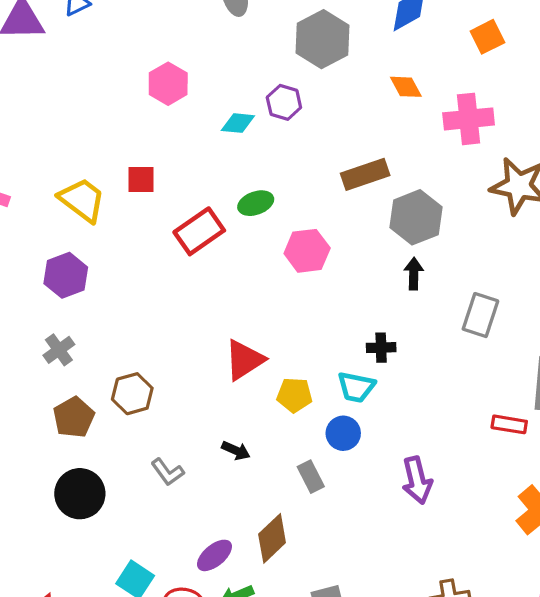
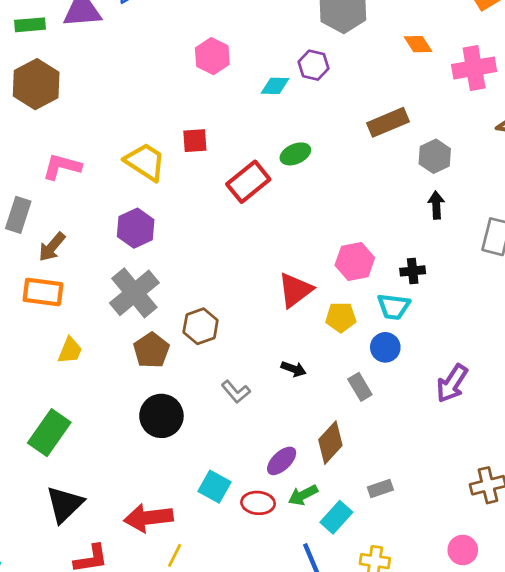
gray hexagon: (416, 217) -> (435, 156), size x0.7
pink hexagon: (307, 251) -> (355, 261), moved
gray cross: (59, 350) -> (134, 293), size x1.8
purple arrow: (417, 480) -> (452, 383), turned 51

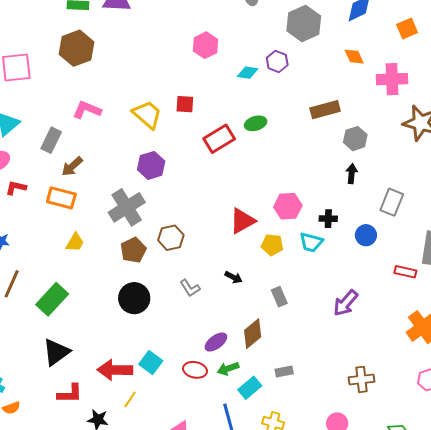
purple hexagon: (136, 228) -> (151, 165), moved
blue circle: (385, 347) -> (366, 235), moved
cyan square: (214, 487) -> (151, 363), moved

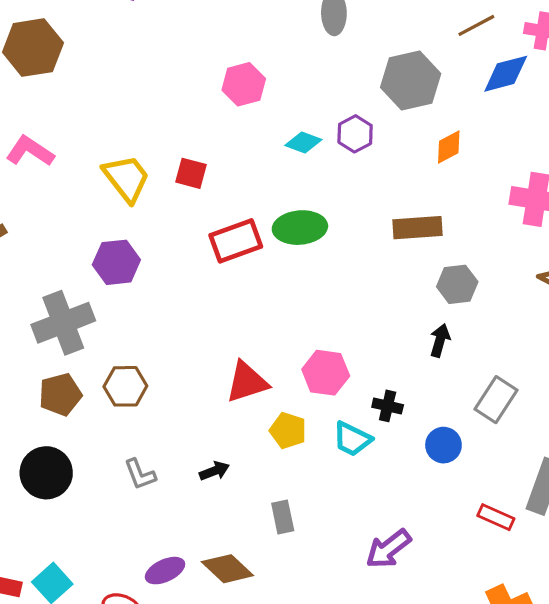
orange diamond: (354, 57) -> (449, 147), moved, turned 75
green ellipse: (256, 123) -> (300, 228), size x1.4
black arrow: (233, 277) -> (214, 471), turned -60
brown diamond: (253, 334) -> (227, 569), turned 72

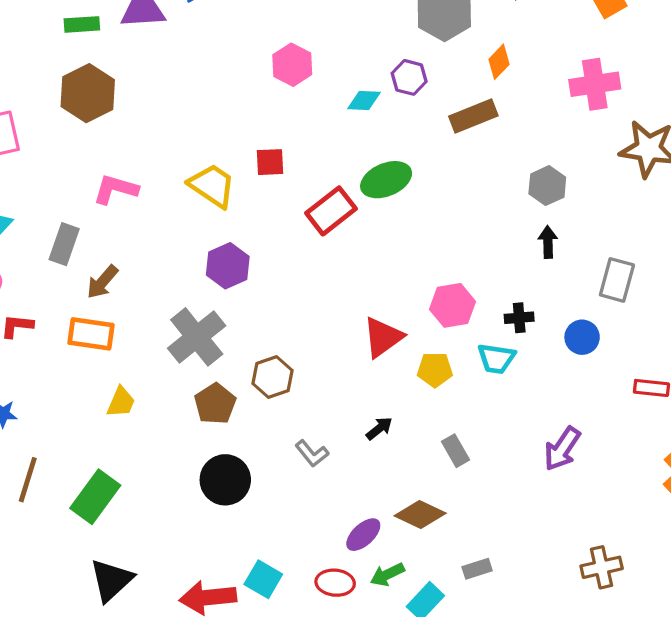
brown rectangle: (417, 228) -> (473, 116), moved

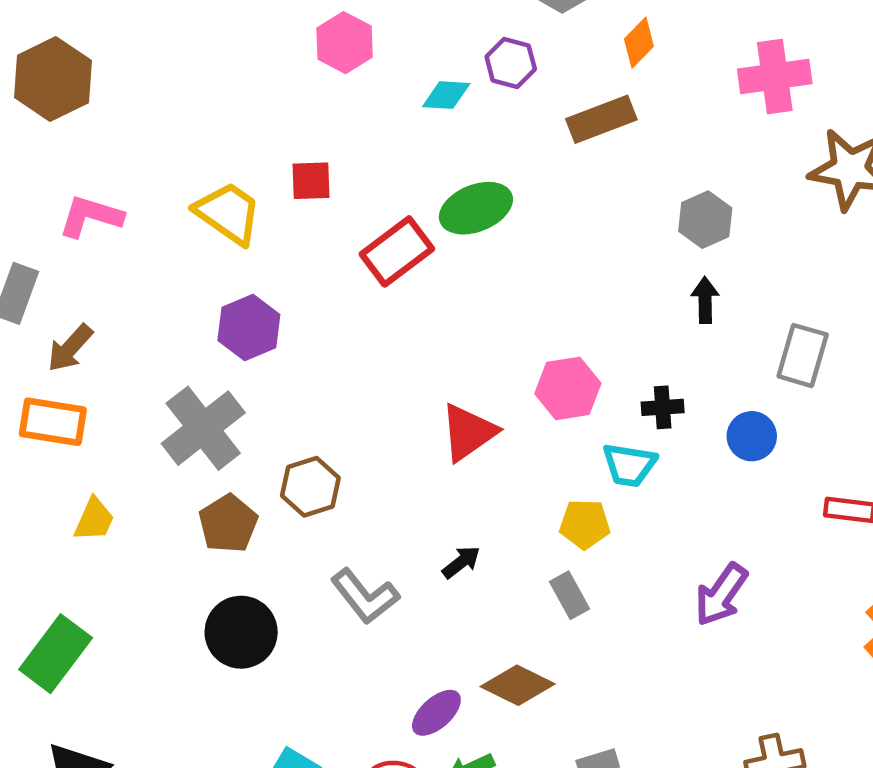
yellow pentagon: (435, 370) -> (585, 524), moved
gray L-shape: (312, 453) -> (365, 596), size x1.4

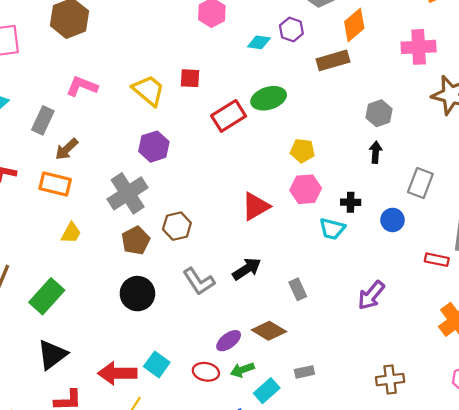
orange diamond: (639, 43) -> (354, 25), size x1.4
yellow pentagon: (585, 524) -> (302, 151), moved
black arrow: (461, 562) -> (247, 269), size x1.5

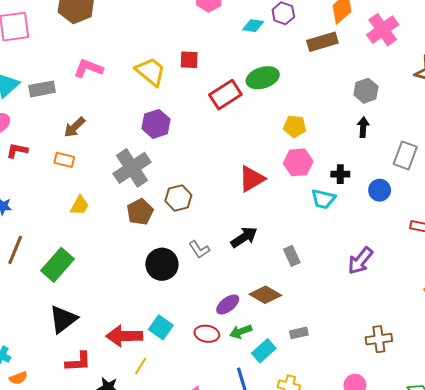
pink cross: (419, 47) -> (383, 30), moved, turned -32
gray rectangle: (43, 120) -> (42, 89), moved, turned 55
orange rectangle: (55, 184) -> (64, 160), size x0.7
gray L-shape: (199, 281) -> (199, 249), size x0.7
black circle: (137, 294) -> (162, 264), moved

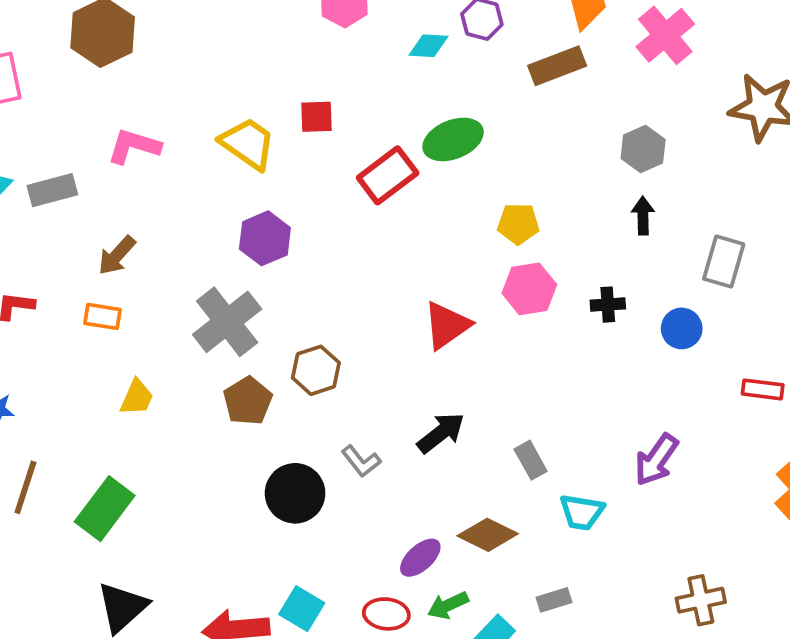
cyan trapezoid: (323, 199) -> (582, 512), moved

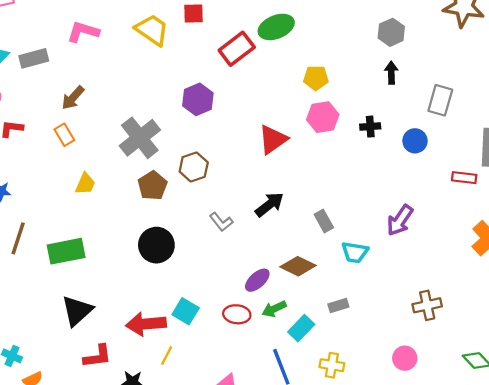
purple hexagon: (265, 238) -> (198, 99), moved
orange rectangle: (102, 316) -> (64, 135), turned 50
black circle: (295, 493) -> (156, 245), moved
green rectangle: (105, 509) -> (66, 251), turned 42

